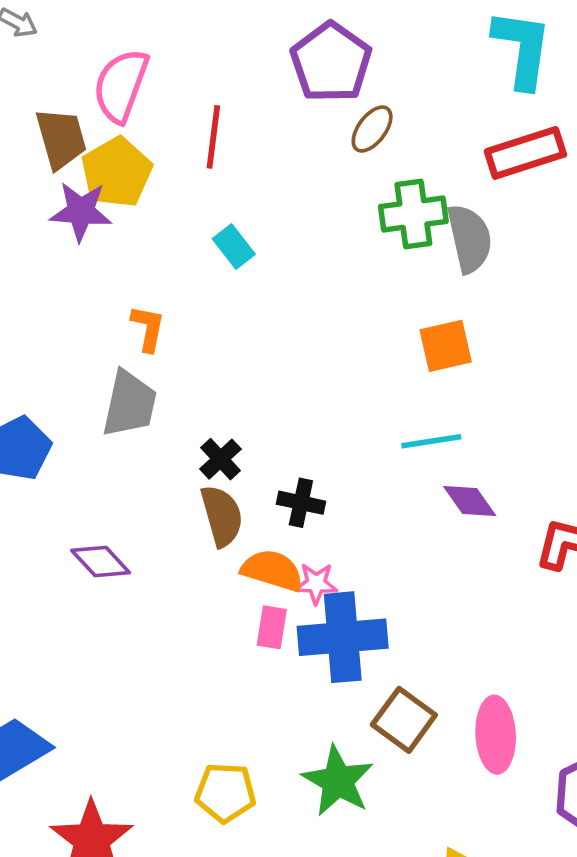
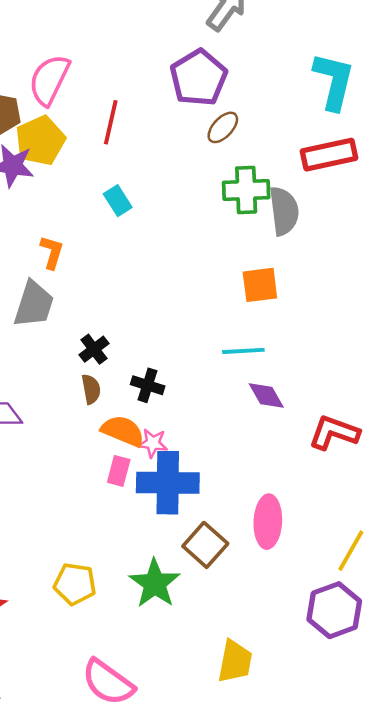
brown semicircle: (222, 516) -> (91, 389), size x0.7
pink ellipse: (496, 735) -> (268, 522), moved

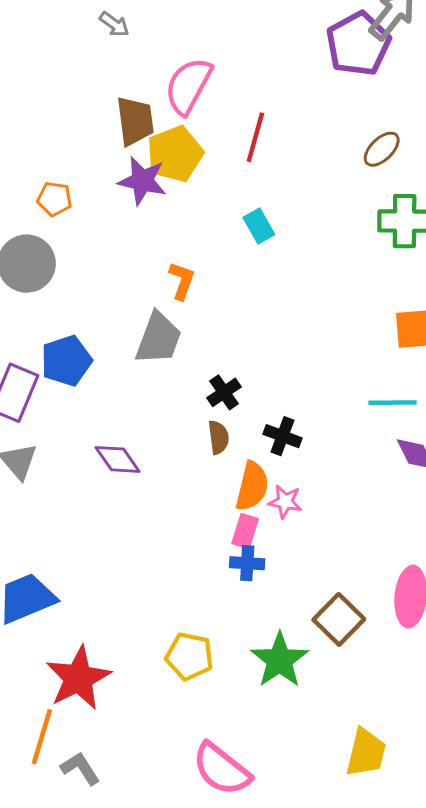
purple pentagon: (199, 78) -> (358, 44), moved
orange semicircle: (123, 431) -> (252, 486), turned 78
blue cross: (168, 483) -> (247, 563), moved, size x0.5

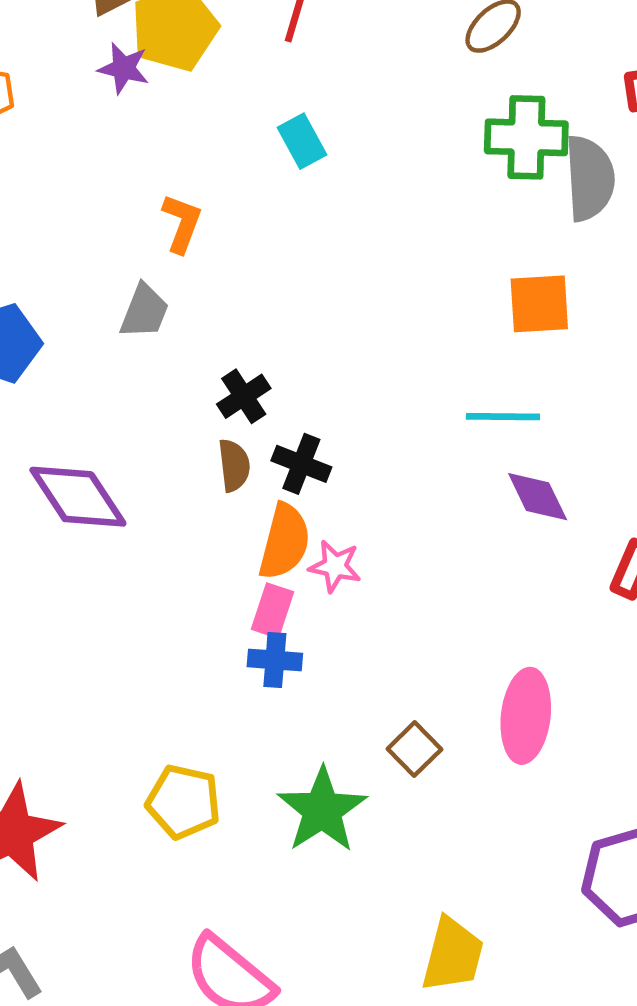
purple star: (142, 181) -> (124, 68), size x0.7
gray trapezoid: (159, 338) -> (144, 311), size x0.7
black cross: (283, 436) -> (301, 464), moved
purple diamond: (118, 459) -> (78, 497), size x1.4
brown square: (339, 619) -> (414, 749), size x0.7

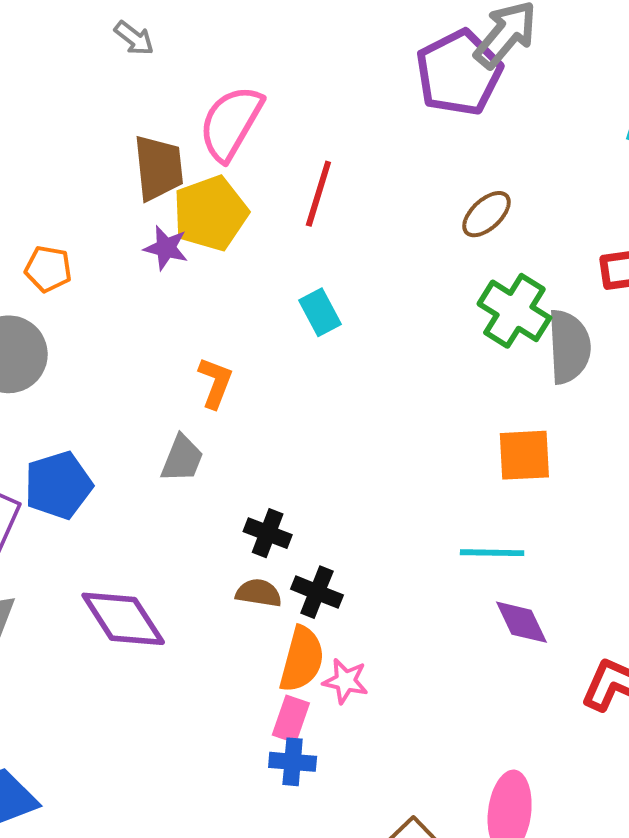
green cross: (526, 137) -> (514, 311), turned 30
black cross: (244, 396) -> (268, 533), turned -36
brown semicircle: (234, 465) -> (259, 593), turned -75

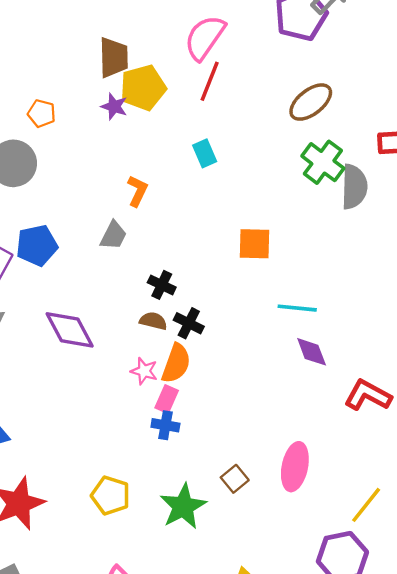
pink semicircle: (231, 123) -> (205, 38), moved
brown ellipse: (486, 214) -> (311, 102), size x1.4
orange square: (524, 455) -> (255, 244), moved
pink star: (345, 681) -> (144, 371), moved

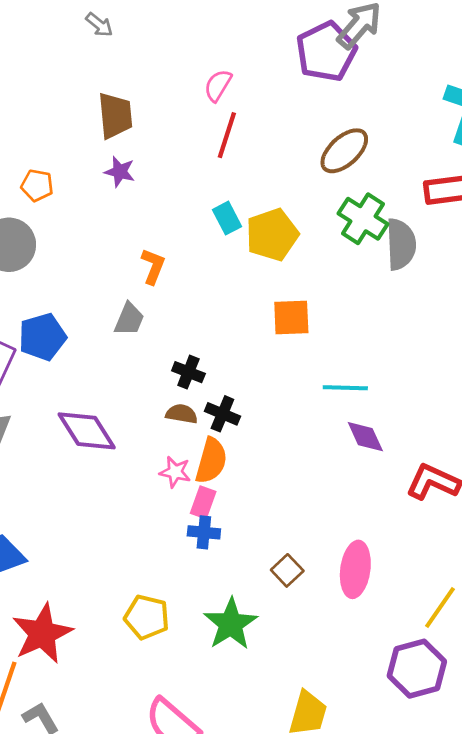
pink semicircle: (205, 38) -> (218, 85), size x0.6
yellow pentagon: (143, 88) -> (272, 235), moved
brown square: (235, 479) -> (287, 570), moved

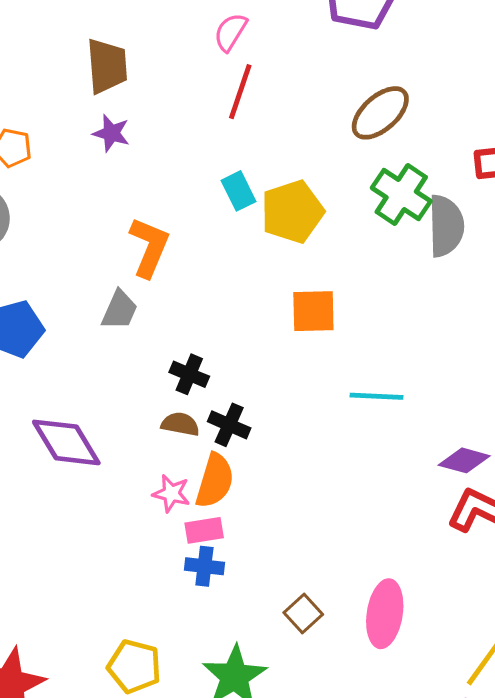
orange L-shape: (153, 266) -> (149, 247), size x1.4
purple diamond: (365, 437) -> (464, 460), moved, turned -51
pink rectangle: (203, 502) -> (204, 530), turned 60

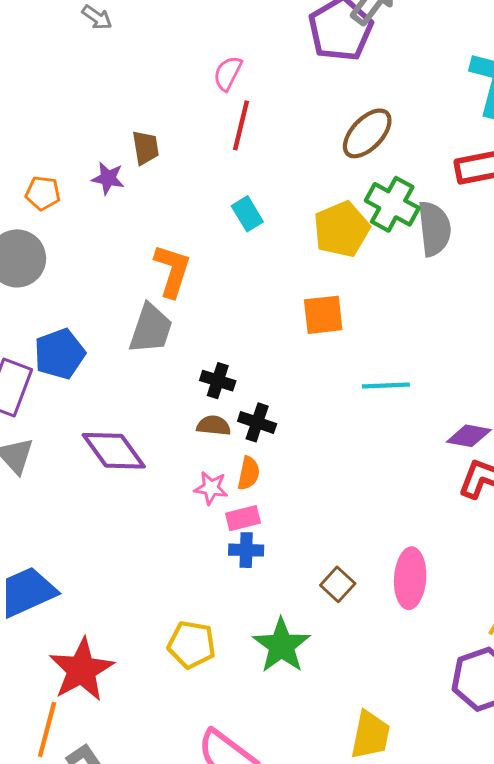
brown trapezoid: (107, 66) -> (145, 148), moved, size x0.7
purple star: (111, 133) -> (108, 178), moved
yellow pentagon: (292, 212) -> (342, 229), moved
gray trapezoid: (120, 310) -> (151, 329), size x1.4
orange semicircle: (215, 481) -> (249, 473), size x0.7

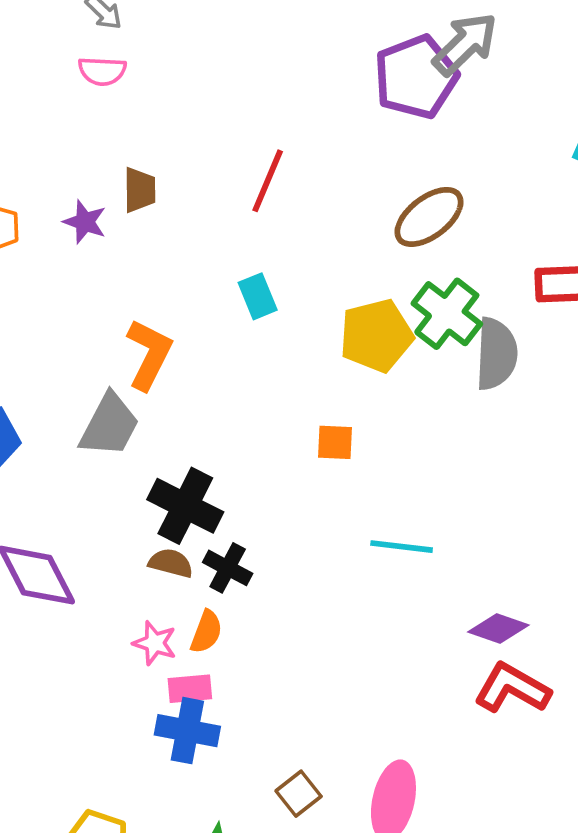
pink semicircle: (228, 73) -> (102, 71), moved, turned -123
orange square: (323, 315) -> (335, 442), size x0.7
black cross: (218, 381) -> (185, 506), size x1.6
blue cross: (246, 550) -> (187, 731), size x1.4

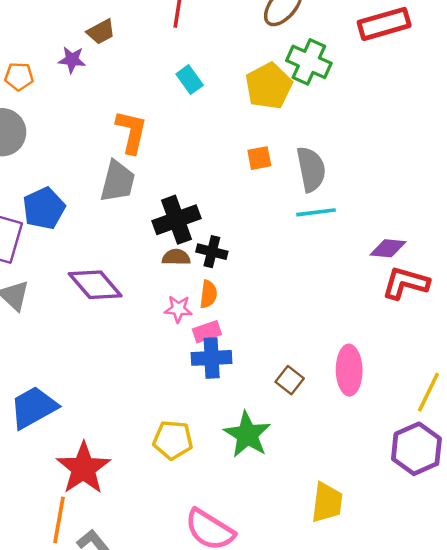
brown trapezoid: (140, 190) -> (101, 32), turned 76
gray semicircle: (496, 354) -> (311, 169), moved
black cross: (185, 506) -> (176, 220), turned -33

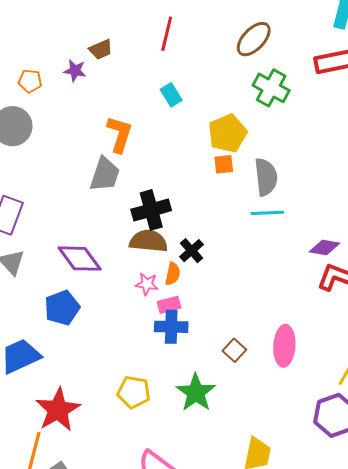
yellow pentagon: (269, 86) -> (228, 133), moved
blue pentagon: (44, 208) -> (62, 308), moved
black cross: (212, 252) -> (192, 251), moved, turned 30
brown semicircle: (176, 257) -> (148, 241), size x1.6

